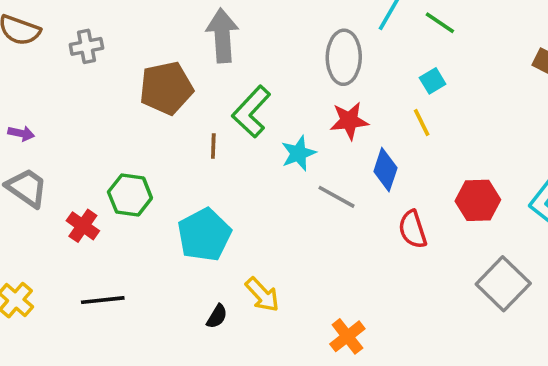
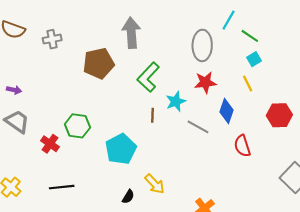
green line: (440, 23) -> (250, 36), moved
brown line: (213, 146) -> (152, 115), moved
red hexagon: (478, 200) -> (279, 115), moved

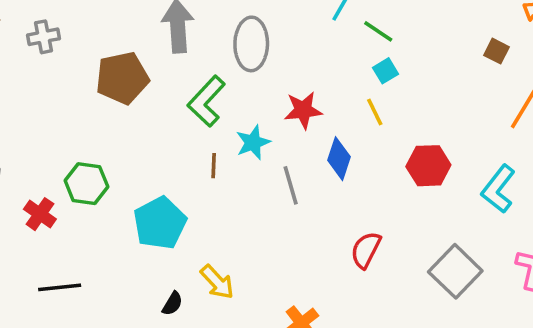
gray ellipse: (202, 45) -> (251, 44), moved
gray line: (198, 127) -> (291, 185), turned 45
red semicircle: (242, 146) -> (366, 250), moved, turned 45

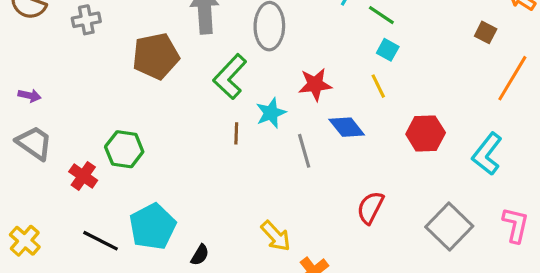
cyan square: (386, 71) -> (388, 50), turned -30
blue diamond: (339, 159) -> (347, 127), turned -57
cyan pentagon: (160, 223) -> (153, 227), moved
yellow arrow: (217, 282) -> (276, 236), moved
black line: (60, 287) -> (101, 241), turned 33

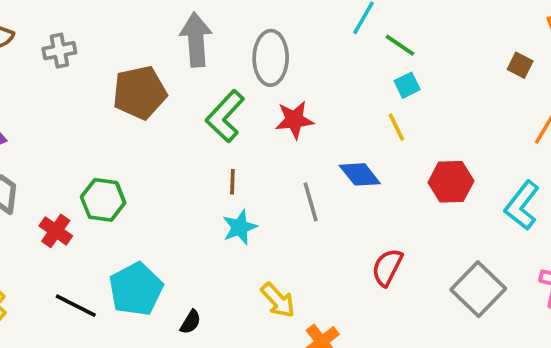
cyan square: (388, 50) -> (407, 85), turned 35
red star: (315, 85) -> (294, 120), moved
cyan star: (271, 113) -> (240, 227), moved

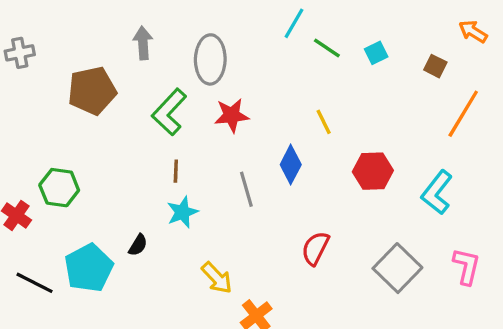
gray arrow: (196, 40) -> (143, 43), size x0.7
cyan square: (407, 85) -> (376, 53), moved
blue diamond: (360, 174) -> (291, 165), turned 66
black semicircle: (191, 322) -> (138, 245), moved

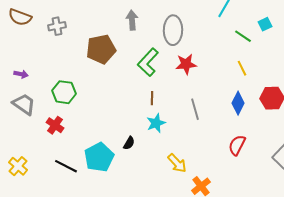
green line: (327, 48) -> (243, 36), moved
cyan square: (376, 53) -> (265, 24), moved
blue diamond: (291, 165) -> (238, 103), moved
green hexagon: (59, 188) -> (64, 92), moved

